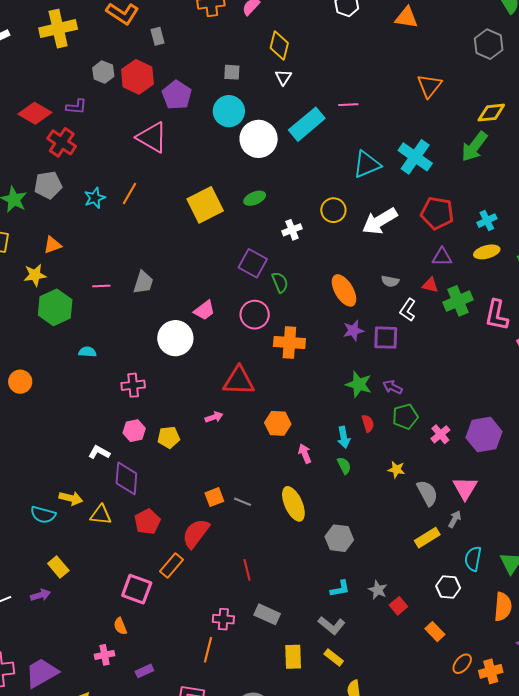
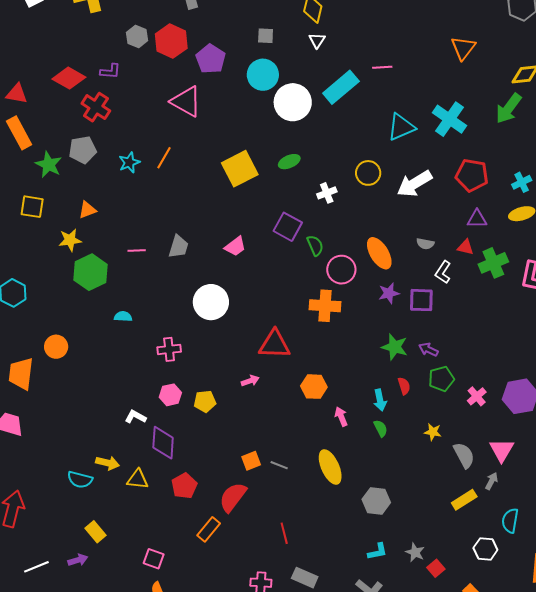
pink trapezoid: (204, 310) -> (235, 246), moved
pink circle: (255, 315) -> (341, 270), moved
pink square: (137, 589) -> (154, 559), moved, size x0.7

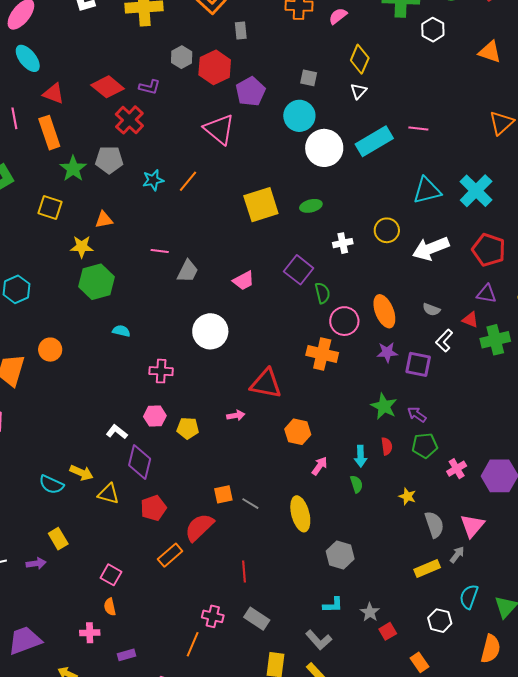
pink line: (137, 250) -> (160, 251), moved
pink arrow: (341, 417) -> (320, 466), turned 48

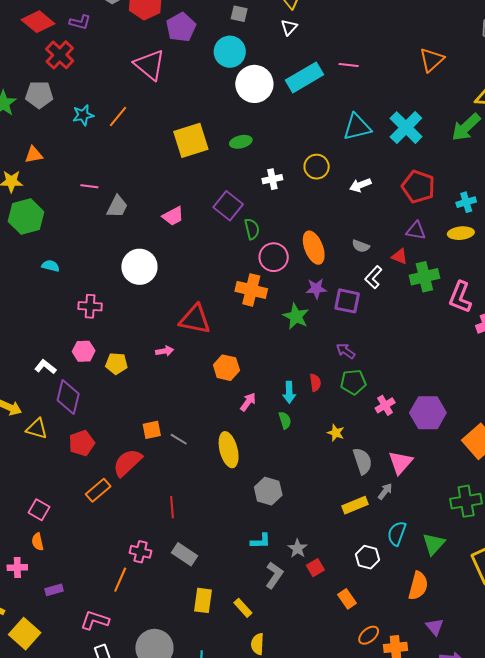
white arrow: (431, 249) -> (360, 185), size x0.6
green star: (384, 406) -> (296, 316), moved
gray L-shape: (319, 640) -> (274, 575), moved, turned -104

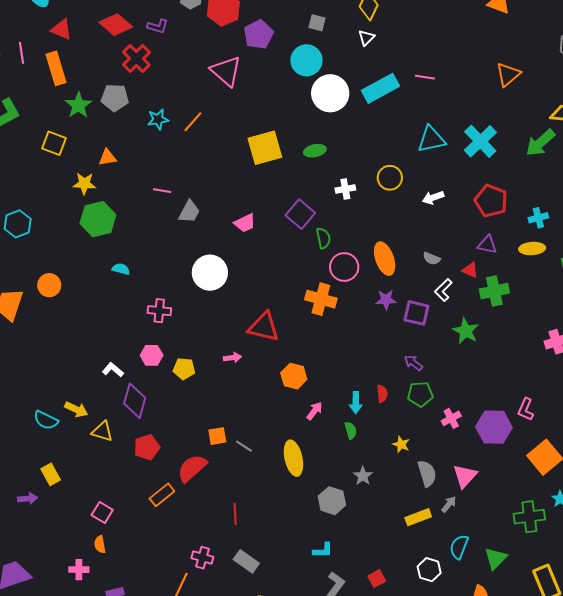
pink L-shape: (460, 297) -> (526, 409), moved, size x0.7
green star: (296, 316) -> (466, 331), moved
gray star: (298, 548) -> (363, 476), moved

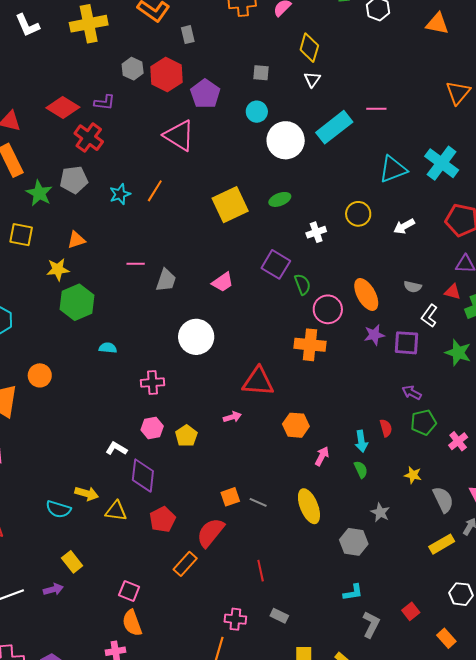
cyan circle: (306, 60) -> (257, 112), size x0.7
yellow pentagon: (184, 369) -> (186, 436), turned -30
orange semicircle: (100, 544) -> (132, 623), size x1.5
gray rectangle: (246, 561) -> (279, 616), size x0.7

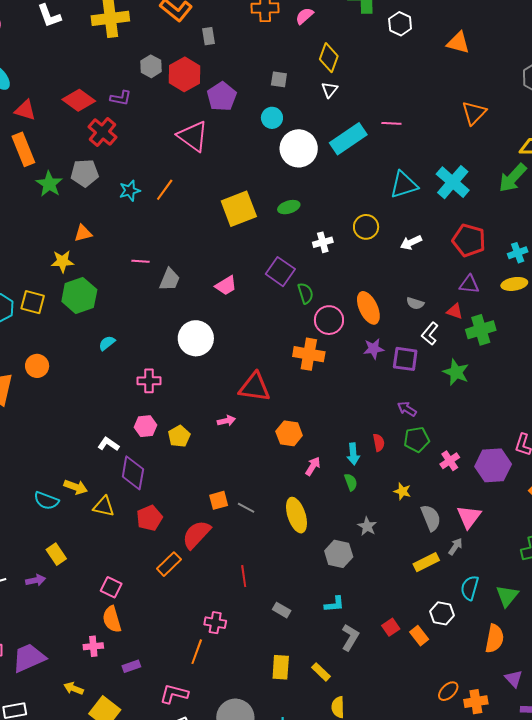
yellow square: (21, 235) -> (33, 302), moved
cyan semicircle: (108, 348) -> (107, 343), turned -48
gray rectangle: (279, 616) -> (282, 610), moved
orange rectangle: (446, 638) -> (419, 636), moved

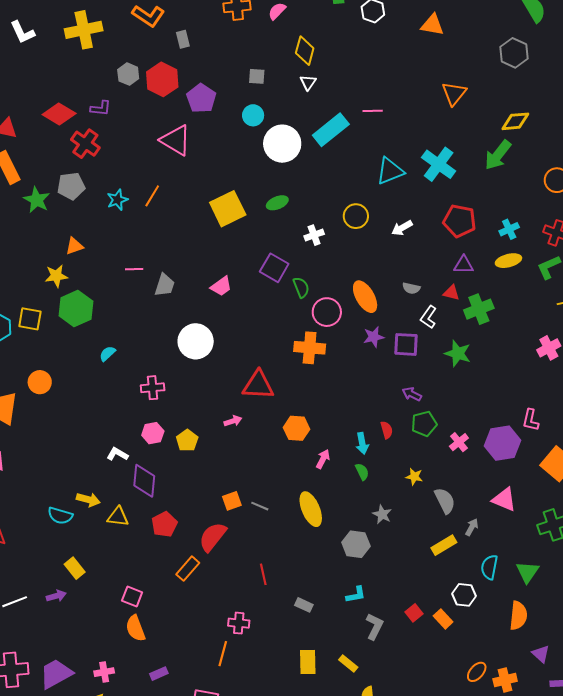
pink triangle: (469, 517) -> (504, 499), moved, turned -40
pink cross: (93, 646) -> (104, 672), moved

